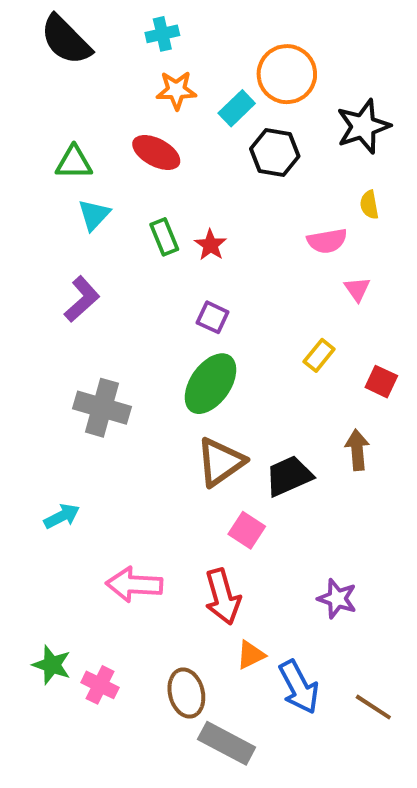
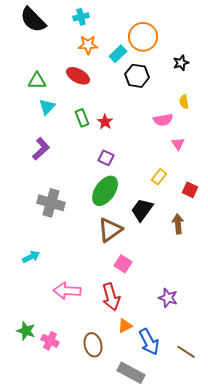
black star: (363, 126) -> (181, 63), size x0.6
black trapezoid: (289, 476) -> (142, 210), moved, turned -30
gray rectangle: (227, 743) -> (131, 373), moved

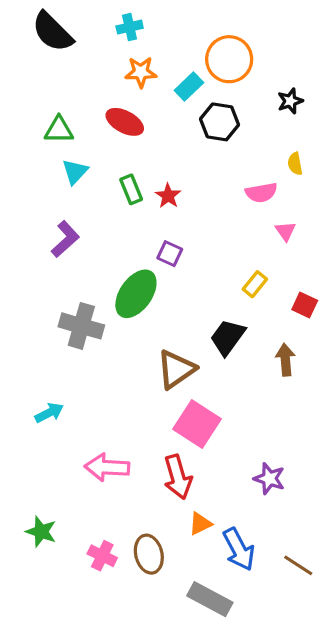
green ellipse: (105, 191) -> (136, 294), moved
pink square: (123, 264) -> (197, 424), size x1.6
pink cross: (50, 341) -> (102, 556), moved

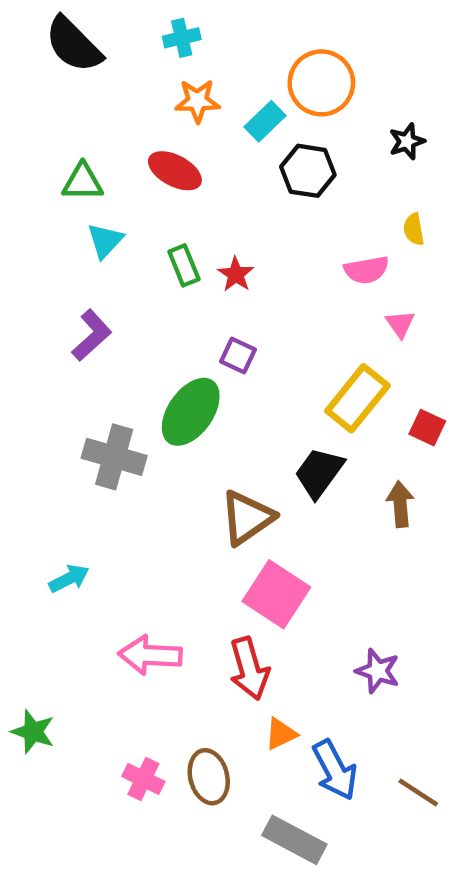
yellow rectangle: (255, 284) -> (357, 398), size x1.8
green star: (41, 532) -> (33, 732), moved

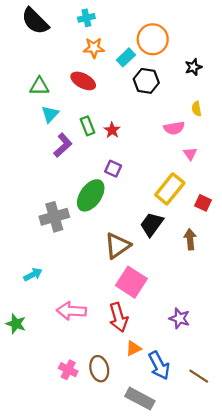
purple L-shape: (92, 335) -> (63, 145), moved
gray cross: (114, 457) -> (54, 217), turned -32
green star: (33, 732) -> (16, 324), moved

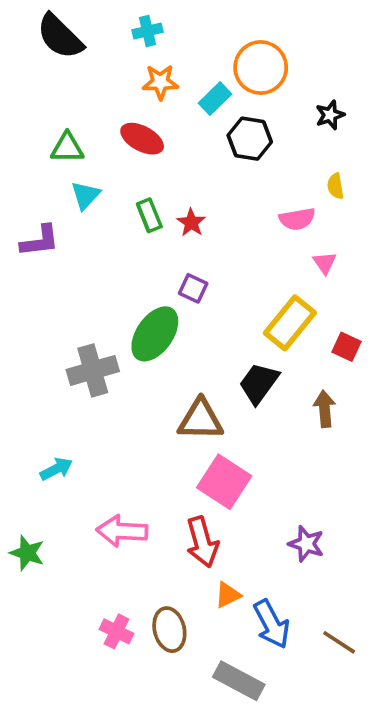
purple L-shape: (63, 145) -> (40, 241), moved, turned 35
brown triangle: (117, 246) -> (200, 420), turned 36

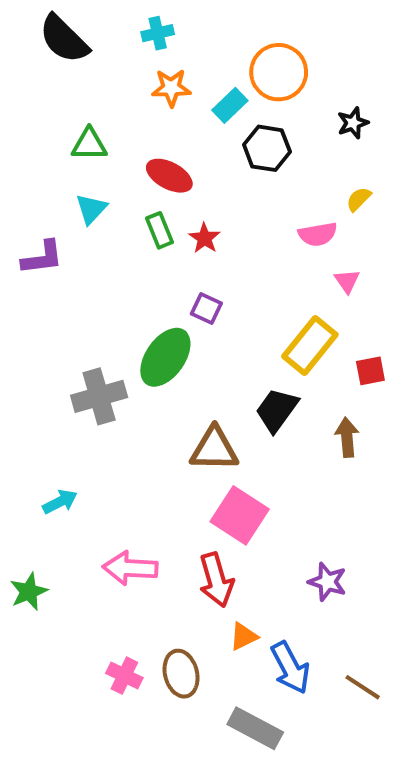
red ellipse: (142, 139) -> (169, 176), moved
green triangle: (67, 148) -> (89, 144), moved
yellow semicircle: (335, 186) -> (359, 199), turned 55
red square: (346, 347) -> (370, 371), turned -36
green star: (27, 553) -> (29, 592), turned 30

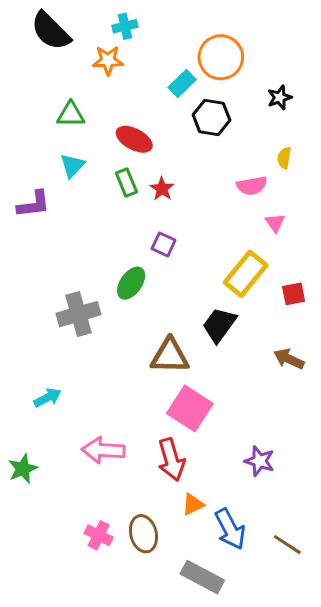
orange star: (171, 88) -> (108, 60), moved
yellow semicircle: (359, 199) -> (284, 158), turned -35
green ellipse: (165, 357) -> (131, 283), size x0.7
brown arrow: (347, 437) -> (289, 359), moved, turned -60

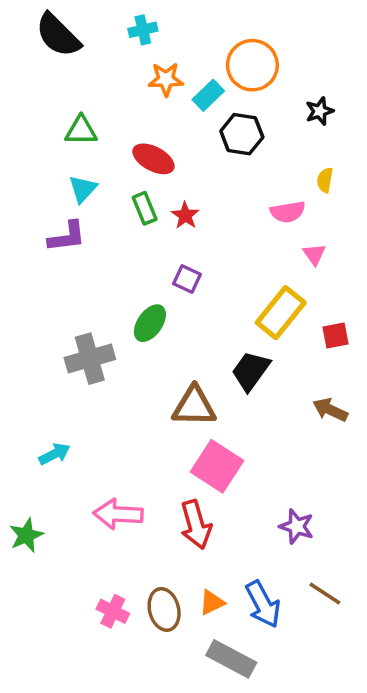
orange star: (108, 60) -> (166, 79), moved
purple L-shape: (34, 204) -> (67, 237), moved
orange triangle: (193, 504) -> (212, 602), moved
brown line: (287, 545) -> (325, 594), moved

